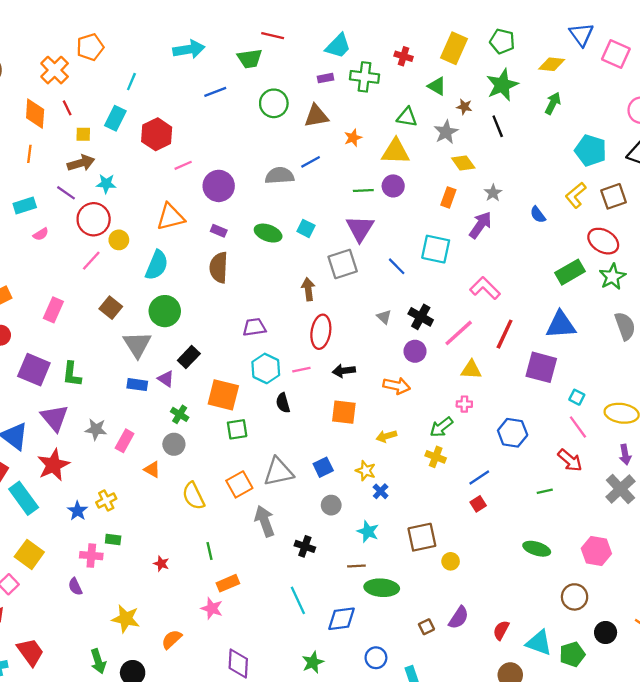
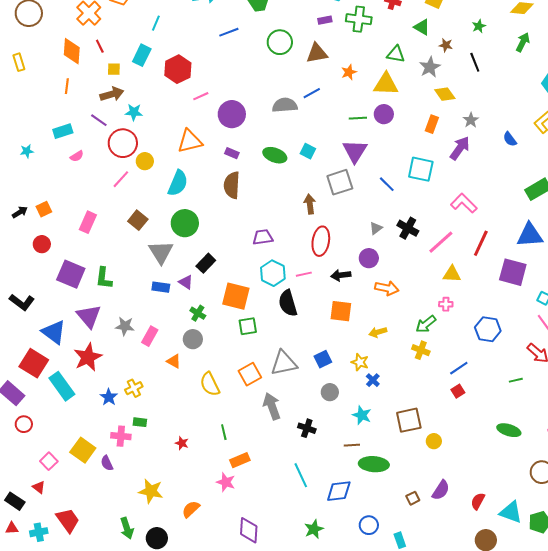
green star: (502, 85) -> (479, 26), size x0.5
gray triangle: (384, 317) -> (376, 228), turned 40
purple circle: (415, 351) -> (369, 258), moved
black semicircle: (283, 403) -> (288, 303), size x1.5
yellow square: (29, 554) -> (83, 450), moved

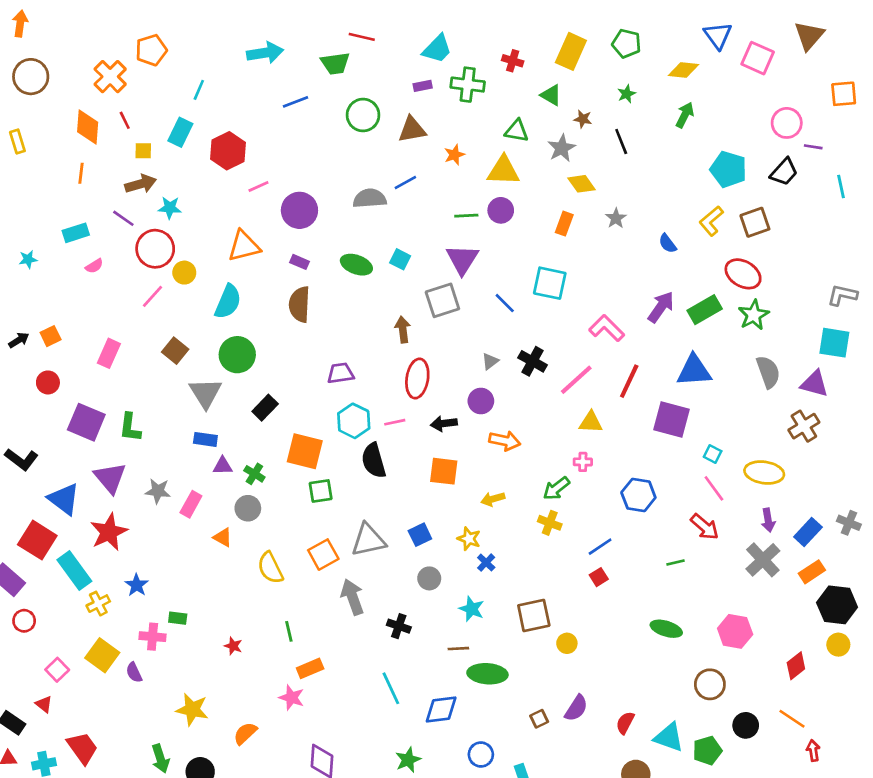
purple arrow: (460, 148) -> (661, 307), moved
purple triangle: (186, 282) -> (223, 466), moved, turned -35
yellow cross: (134, 388) -> (98, 604), moved

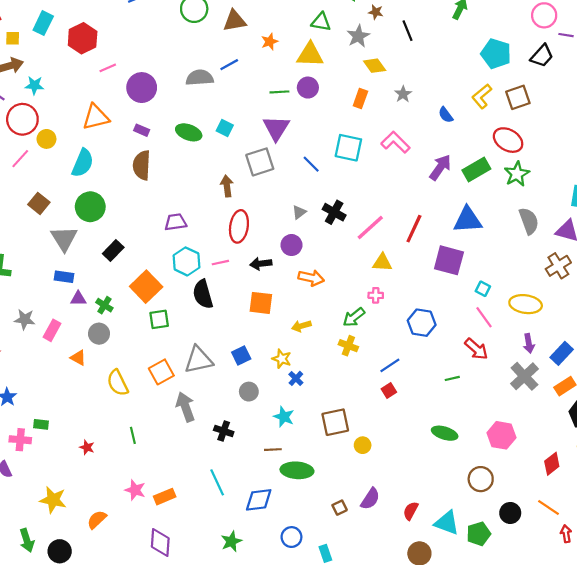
pink L-shape: (607, 328) -> (395, 142), moved
orange square: (305, 451) -> (146, 287), turned 32
orange rectangle: (310, 668) -> (165, 497), moved

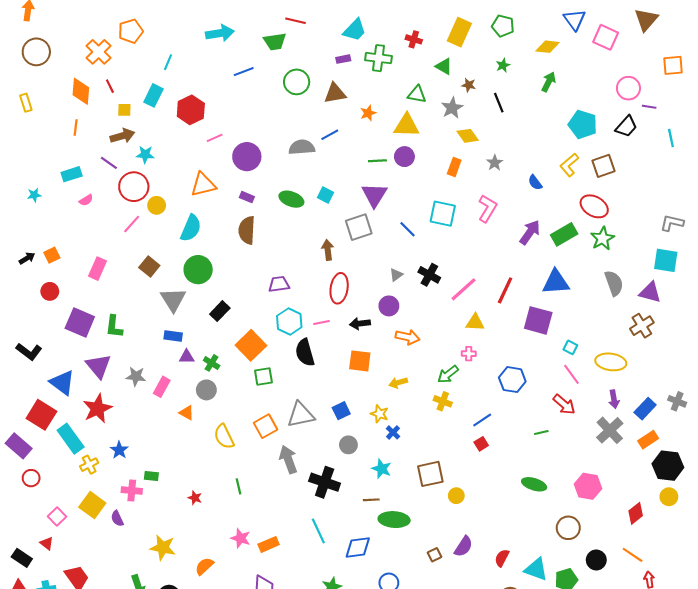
pink L-shape: (395, 142) -> (487, 208), turned 76
black cross: (224, 431) -> (325, 482), size x1.6

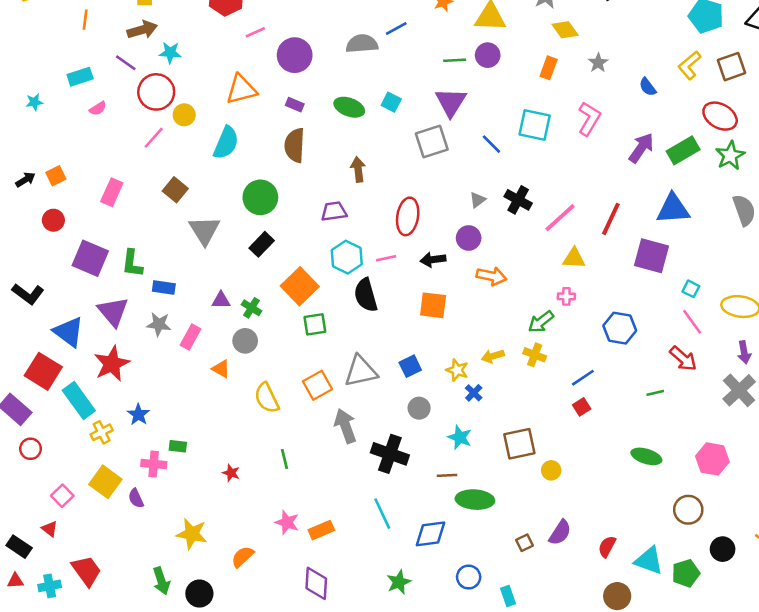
brown arrow: (328, 250) -> (358, 169), moved
green circle: (198, 270) -> (260, 197), moved
blue rectangle: (173, 336) -> (164, 288), moved
yellow arrow: (398, 383) -> (493, 356), moved

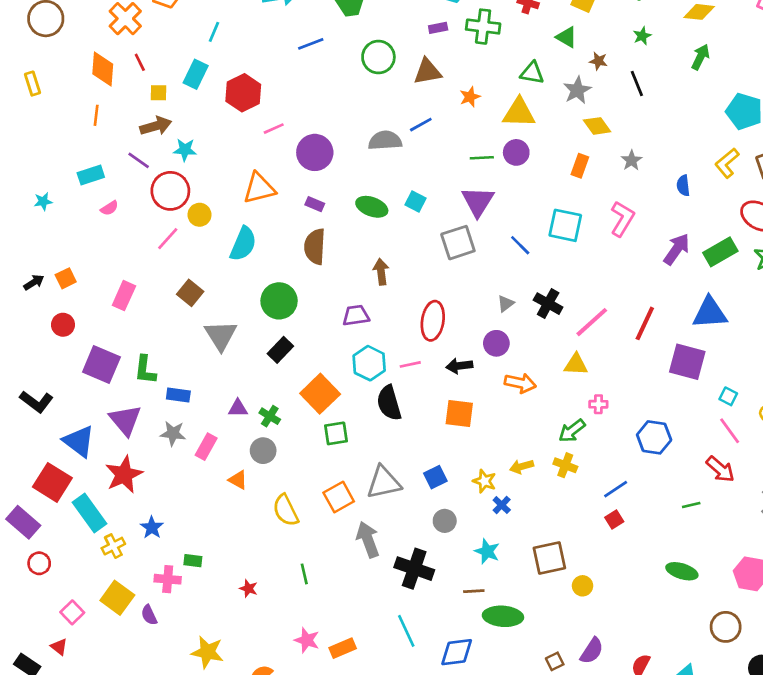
blue semicircle: (648, 87) -> (683, 186), turned 30
yellow triangle: (574, 258) -> (576, 364), moved

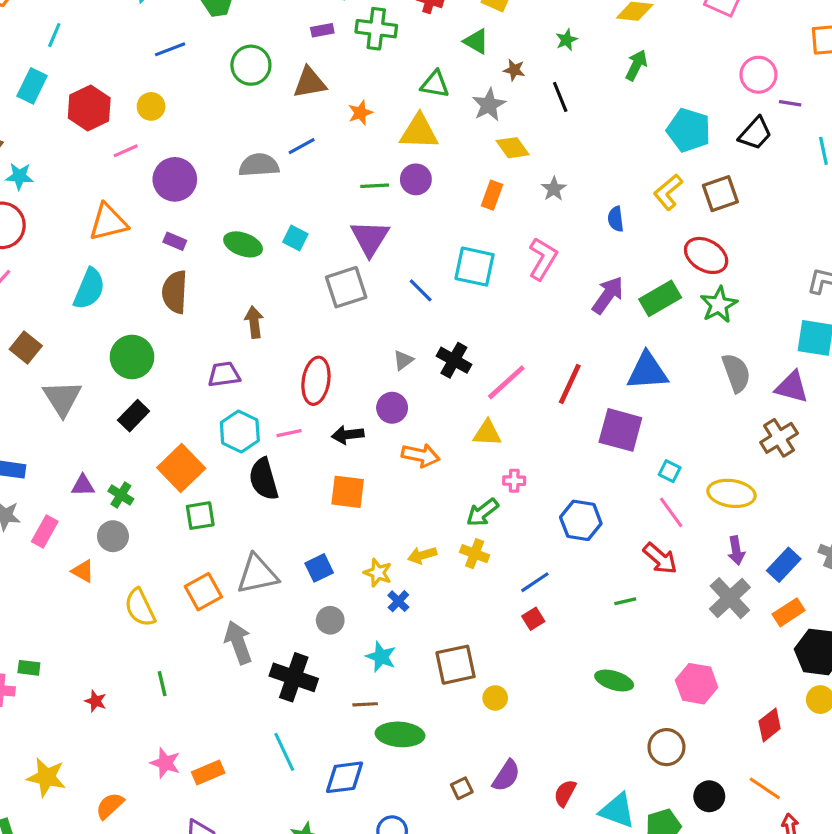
yellow circle: (199, 215) -> (151, 106), moved

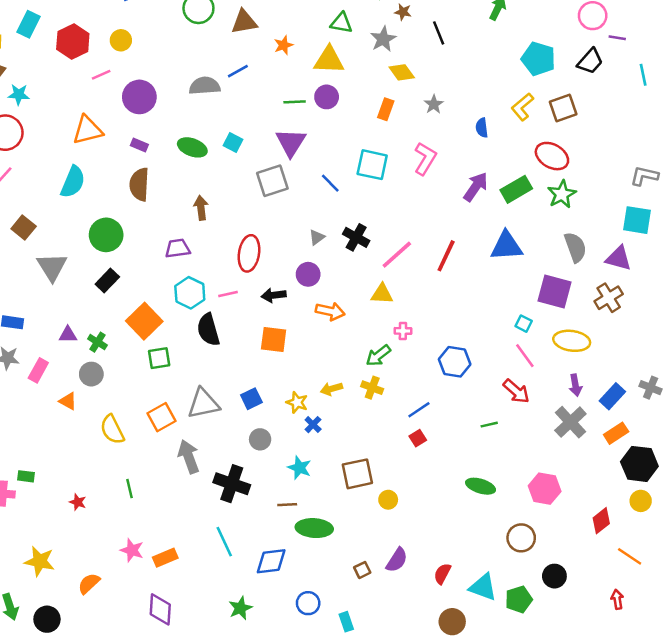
purple square: (620, 430) -> (554, 292), moved
orange line: (765, 788) -> (630, 556), moved

